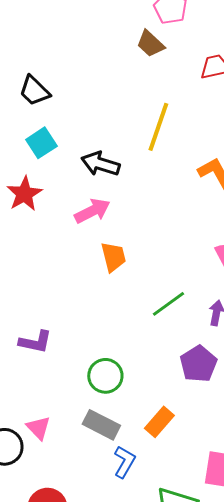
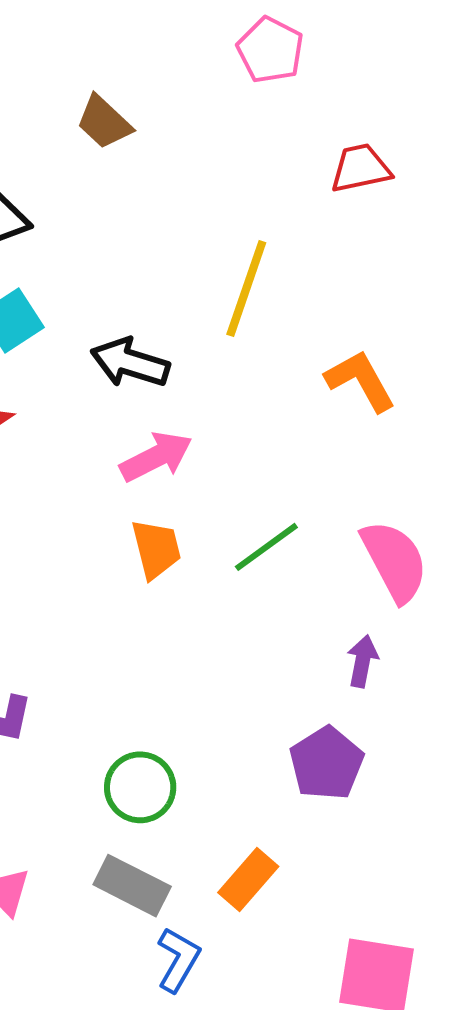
brown trapezoid: (150, 44) -> (104, 122), moved
pink arrow: (92, 211) -> (156, 457), moved
green line: (168, 304) -> (266, 547), moved

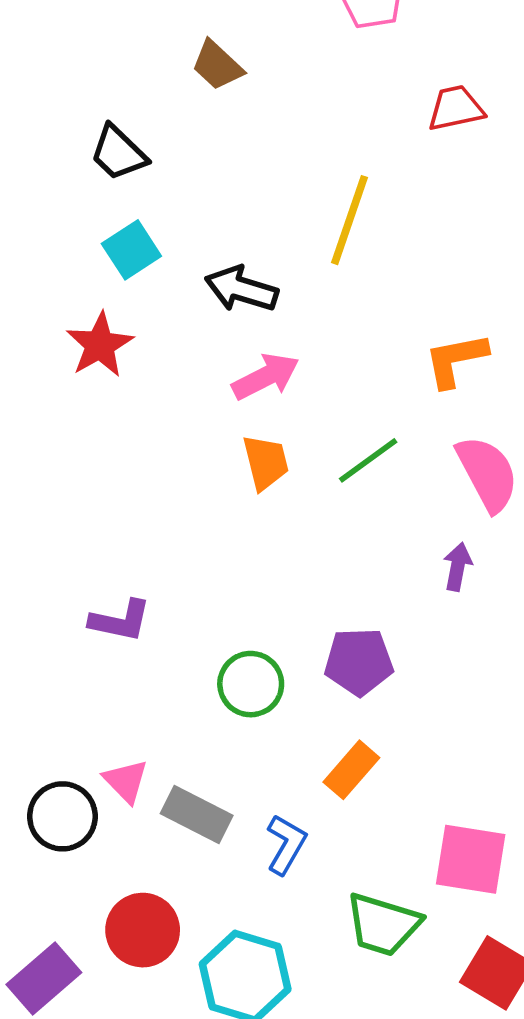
orange L-shape: (360, 381) -> (456, 360), moved, turned -72
purple pentagon: (326, 763) -> (359, 662), moved, turned 30
gray rectangle: (132, 886) -> (197, 815), moved

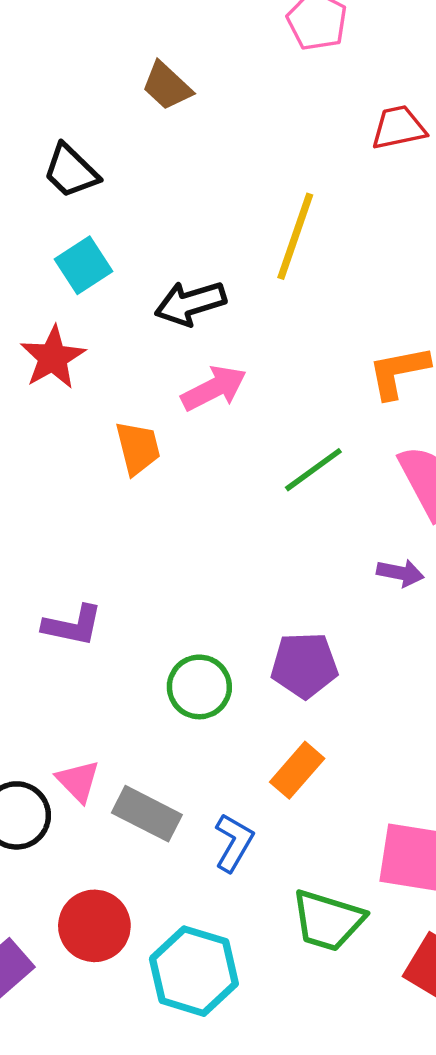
black arrow: (241, 289) -> (190, 303), turned -34
orange trapezoid: (266, 462) -> (138, 448), moved
purple arrow: (458, 567) -> (400, 573), turned 90

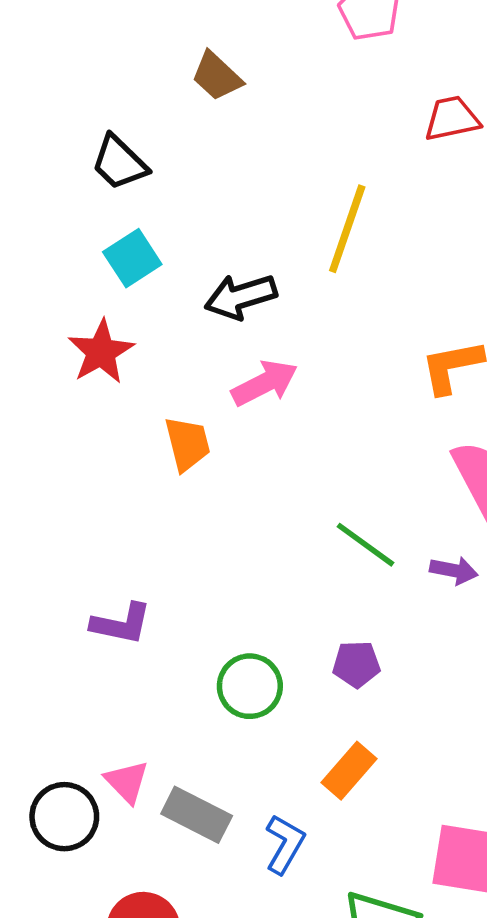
green line: (313, 470) -> (366, 545), moved, turned 72
purple pentagon: (304, 665) -> (356, 664), size x0.7

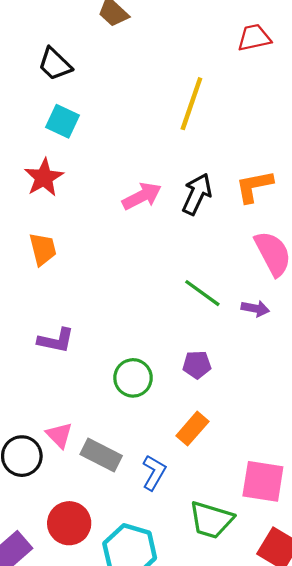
cyan square: (132, 258) -> (63, 121), turned -32
black arrow: (241, 297) -> (197, 194), moved, turned 132
orange trapezoid: (187, 444) -> (43, 249), moved

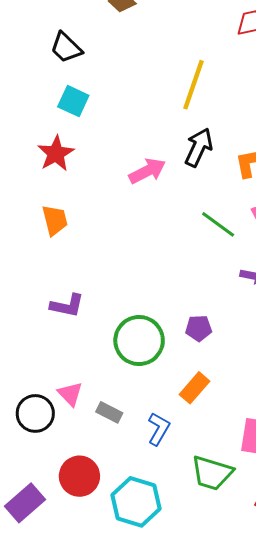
black arrow: (197, 194) -> (199, 147), moved
green line: (202, 293) -> (218, 224), moved
green circle: (133, 378) -> (139, 341), size x1.4
gray rectangle: (101, 455) -> (109, 412), size x0.7

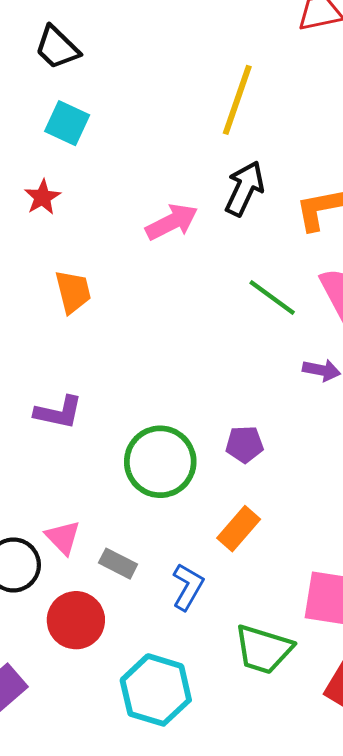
red star: (56, 153) -> (42, 197), size x0.7
orange trapezoid: (55, 220) -> (73, 292), moved
red circle: (79, 476) -> (76, 620), moved

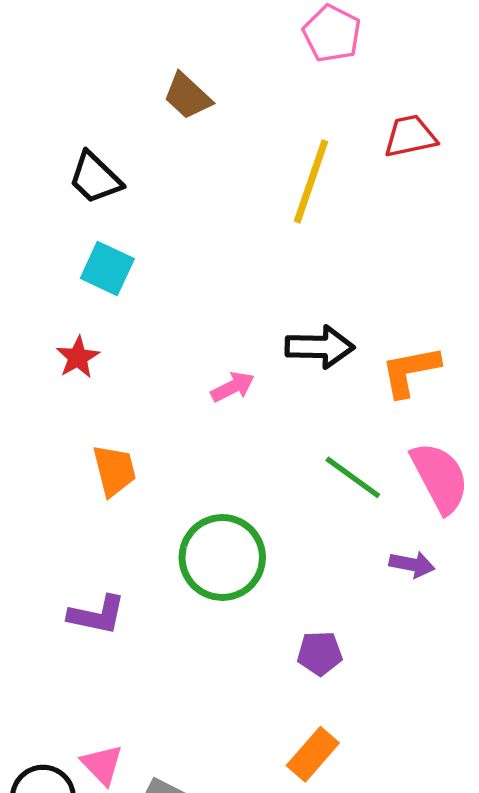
yellow line: (237, 100) -> (311, 181), moved
black arrow: (245, 189) -> (320, 347), turned 66
pink arrow: (172, 222) -> (233, 387), size x0.7
green circle: (160, 462) -> (222, 557), moved

